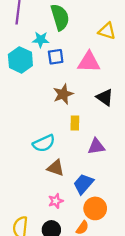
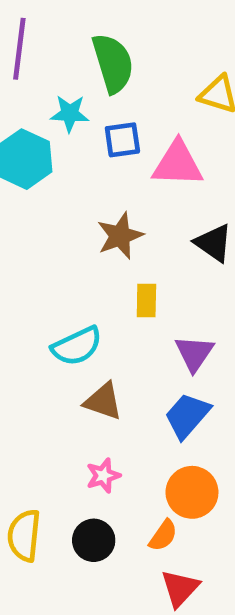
blue square: (56, 57) -> (122, 140), moved
purple triangle: (96, 146) -> (194, 353), turned -48
blue trapezoid: (83, 184) -> (187, 416), moved

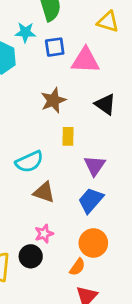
black circle: (94, 540) -> (31, 256), moved

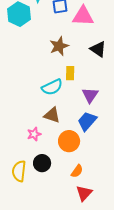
cyan semicircle: (29, 162) -> (52, 87), moved
pink star: (44, 234) -> (34, 134), moved
orange circle: (93, 243) -> (69, 141), moved

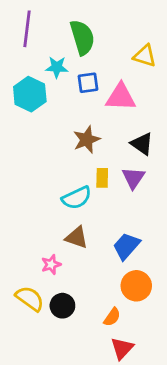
purple triangle: (90, 95) -> (133, 178), moved
orange circle: (69, 141) -> (136, 286), moved
yellow semicircle: (19, 171) -> (30, 299), moved, turned 120

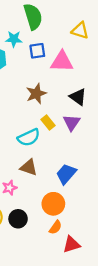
yellow rectangle: (102, 178) -> (48, 122), turned -40
orange circle: (136, 286) -> (53, 204), moved
red triangle: (122, 348) -> (72, 244), moved, turned 30

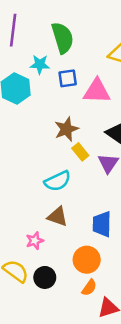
yellow rectangle: (48, 122) -> (80, 152), moved
blue trapezoid: (66, 174) -> (102, 224), turned -40

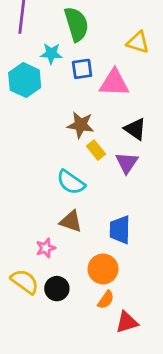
brown star: (66, 129) -> (81, 125), turned 30
cyan semicircle: (57, 181) -> (71, 182), turned 60

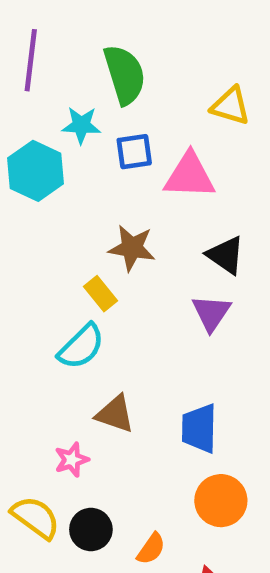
yellow rectangle: (96, 150) -> (101, 294), moved
cyan semicircle: (71, 182) -> (81, 347), moved, turned -80
orange circle: (103, 269) -> (221, 501), moved
orange semicircle: (106, 300) -> (151, 549), moved

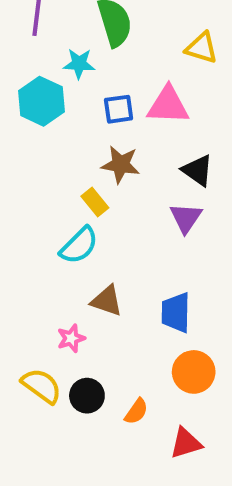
blue square: (134, 152) -> (119, 109), moved

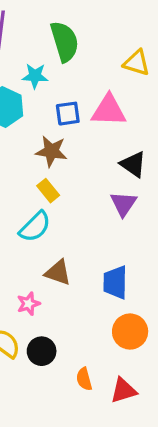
brown star: (121, 164) -> (51, 151), moved
orange semicircle: (136, 411) -> (84, 379), moved, turned 130

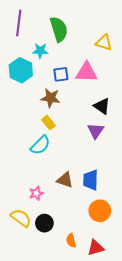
brown triangle: (58, 273) -> (65, 180), moved

